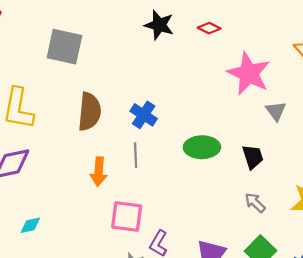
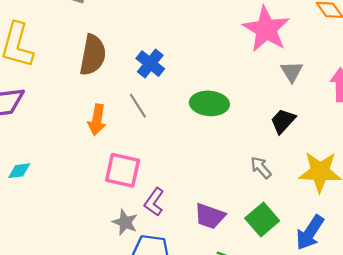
gray line: (136, 155) -> (138, 106), turned -35
black trapezoid: (253, 157) -> (283, 121), moved, turned -125

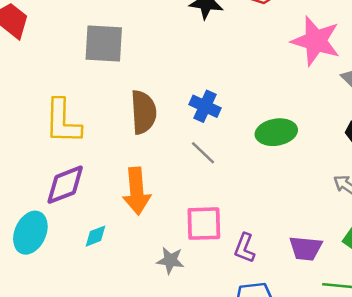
orange arrow: (97, 120) -> (137, 191), moved, size x1.4
cyan diamond: (19, 171) -> (95, 236), moved
gray star: (125, 222) -> (170, 260), moved

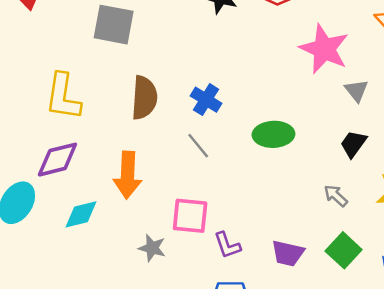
cyan diamond: (95, 236) -> (81, 214), size x1.4
purple L-shape: (245, 248) -> (227, 245), turned -48

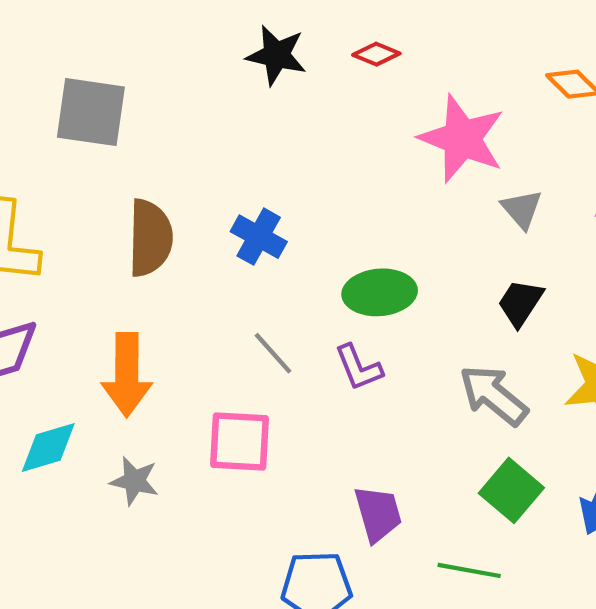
gray line: (198, 146) -> (273, 353), moved
gray arrow: (336, 196) -> (493, 395), size x1.6
purple L-shape: (227, 245) -> (359, 368), moved
gray star: (152, 248) -> (134, 481), moved
purple trapezoid: (288, 253) -> (378, 514), moved, turned -116

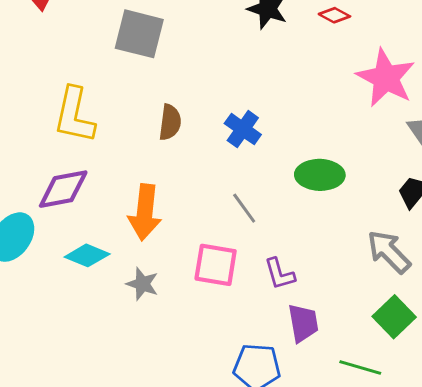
brown semicircle: (150, 238) -> (170, 122), size x0.7
purple L-shape: (359, 368) -> (280, 274), moved
cyan diamond: (48, 448) -> (87, 255), turned 33

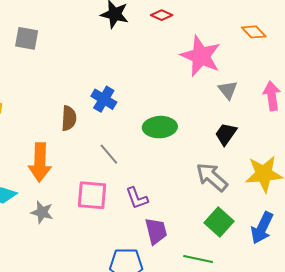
gray square: (139, 34) -> (27, 38), size x0.7
brown semicircle: (170, 122) -> (69, 118), moved

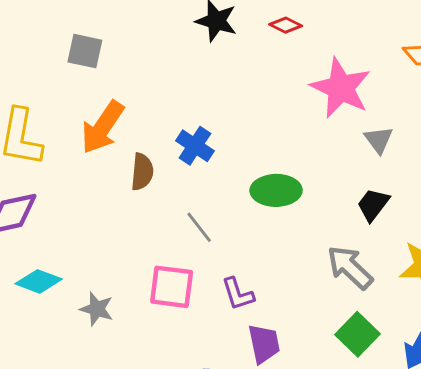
orange arrow: (40, 162) -> (103, 127), moved, turned 30

